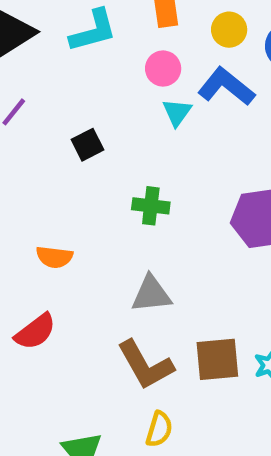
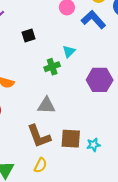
cyan triangle: (177, 112) -> (69, 51), moved
green cross: (151, 206) -> (52, 67), turned -35

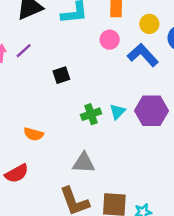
cyan triangle: (69, 51) -> (118, 112), moved
purple hexagon: (100, 80) -> (151, 111), moved

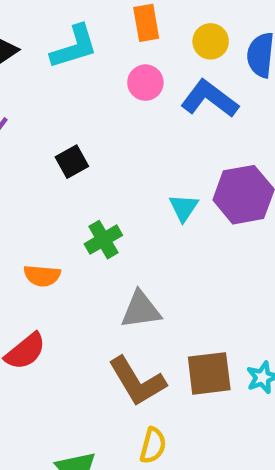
green cross: (91, 114) -> (103, 240), moved

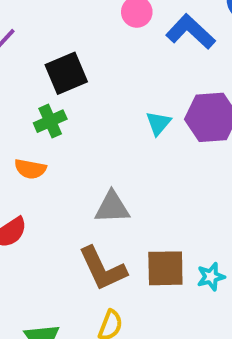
black square: (72, 162) -> (66, 73), size x1.5
green cross: (103, 240) -> (50, 121), moved

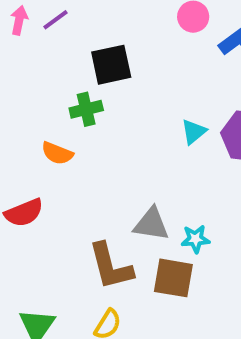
gray triangle: (112, 207) -> (151, 224), moved
cyan star: (211, 277) -> (195, 239), moved

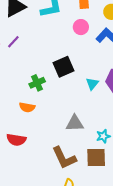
black square: (111, 65) -> (63, 67), moved
red semicircle: (24, 213) -> (16, 140), turned 42
gray triangle: (151, 224) -> (75, 123), moved

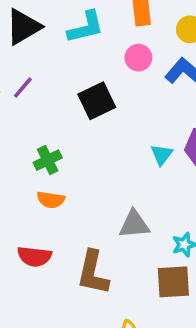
black square: (63, 67) -> (97, 101), moved
green cross: (37, 83) -> (48, 160), moved
brown L-shape: (64, 158) -> (93, 273), moved, turned 40

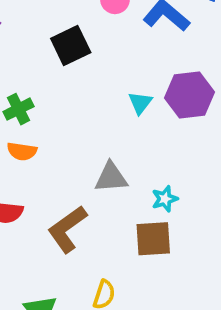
brown L-shape: (93, 273) -> (67, 229), turned 42

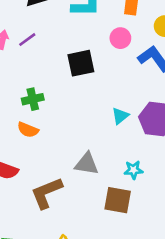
cyan star: (165, 199) -> (133, 170), moved
brown square: (153, 239) -> (118, 200), moved

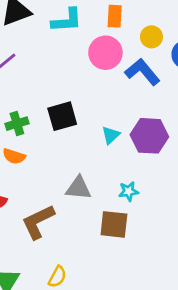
pink circle: (120, 38) -> (105, 53), size x1.5
black square: (81, 63) -> (62, 116), moved

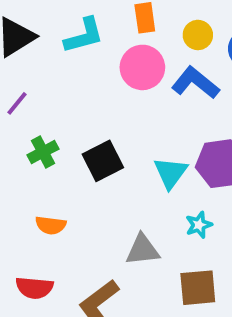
green cross: (17, 124) -> (43, 152), moved
cyan triangle: (111, 135) -> (171, 173), size x1.4
cyan star: (129, 191) -> (199, 225), moved

